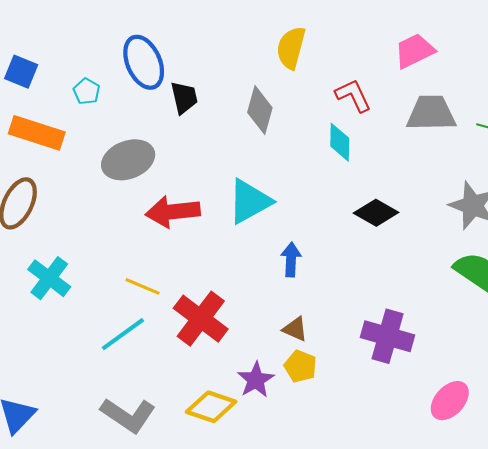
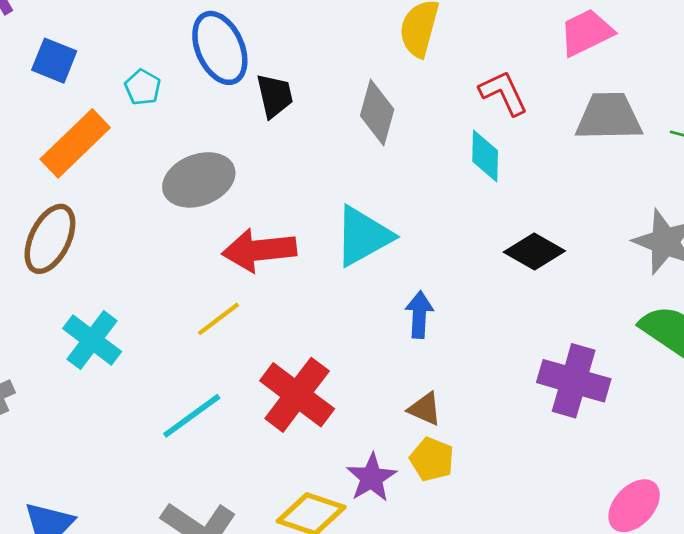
orange rectangle: (37, 133) -> (75, 143), turned -62
yellow line: (143, 286) -> (218, 319), moved, turned -60
purple cross: (388, 336) -> (574, 381), moved

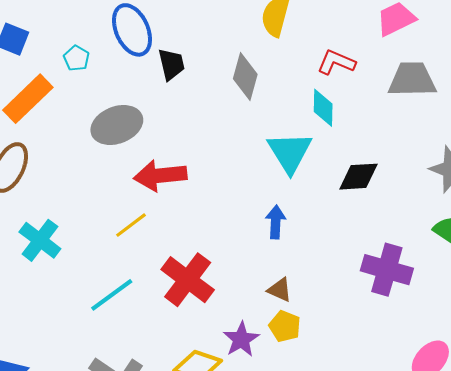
red L-shape: (503, 93) -> (336, 62), turned -42
cyan triangle: (363, 236) -> (290, 152), moved, turned -33
black diamond: (534, 252) -> (359, 177), turned -33

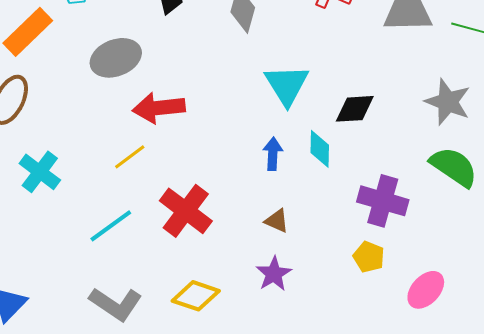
cyan diamond: (323, 108) -> (320, 149), moved
yellow pentagon: (285, 326) -> (369, 257), moved
purple star: (241, 339) -> (274, 274), moved

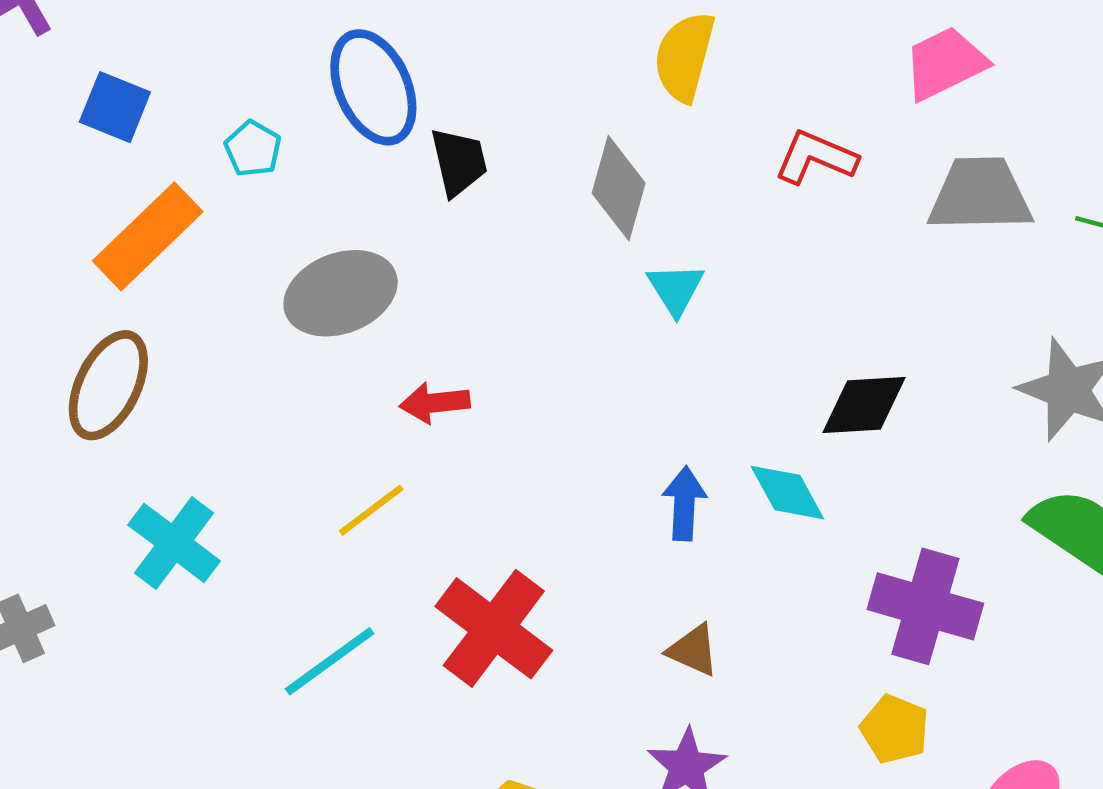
cyan triangle: (287, 85) -> (676, 289), moved, size x0.6
red arrow: (159, 108) -> (435, 403), size x0.6
cyan diamond: (320, 149) -> (787, 493), turned -30

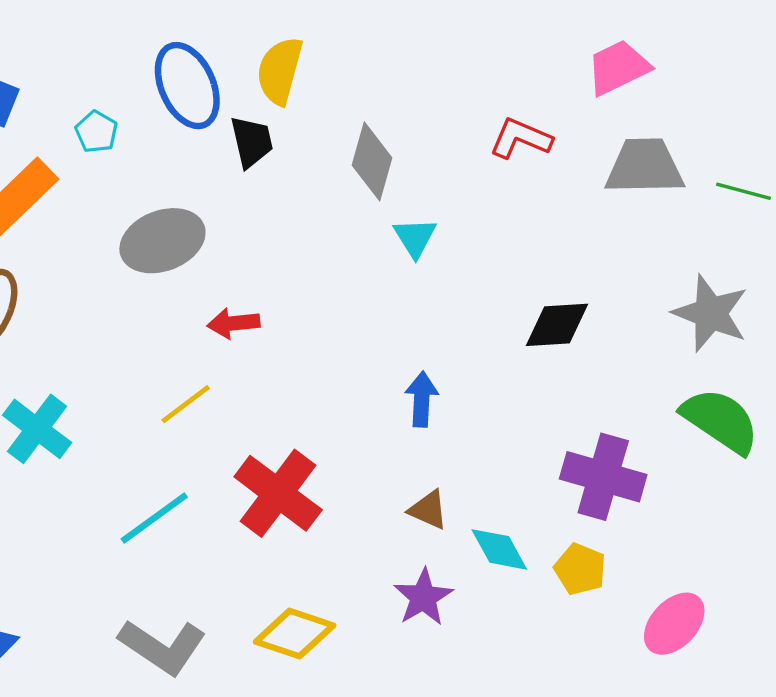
yellow semicircle: (684, 57) -> (280, 71), moved
cyan diamond: (787, 493) -> (499, 549), moved

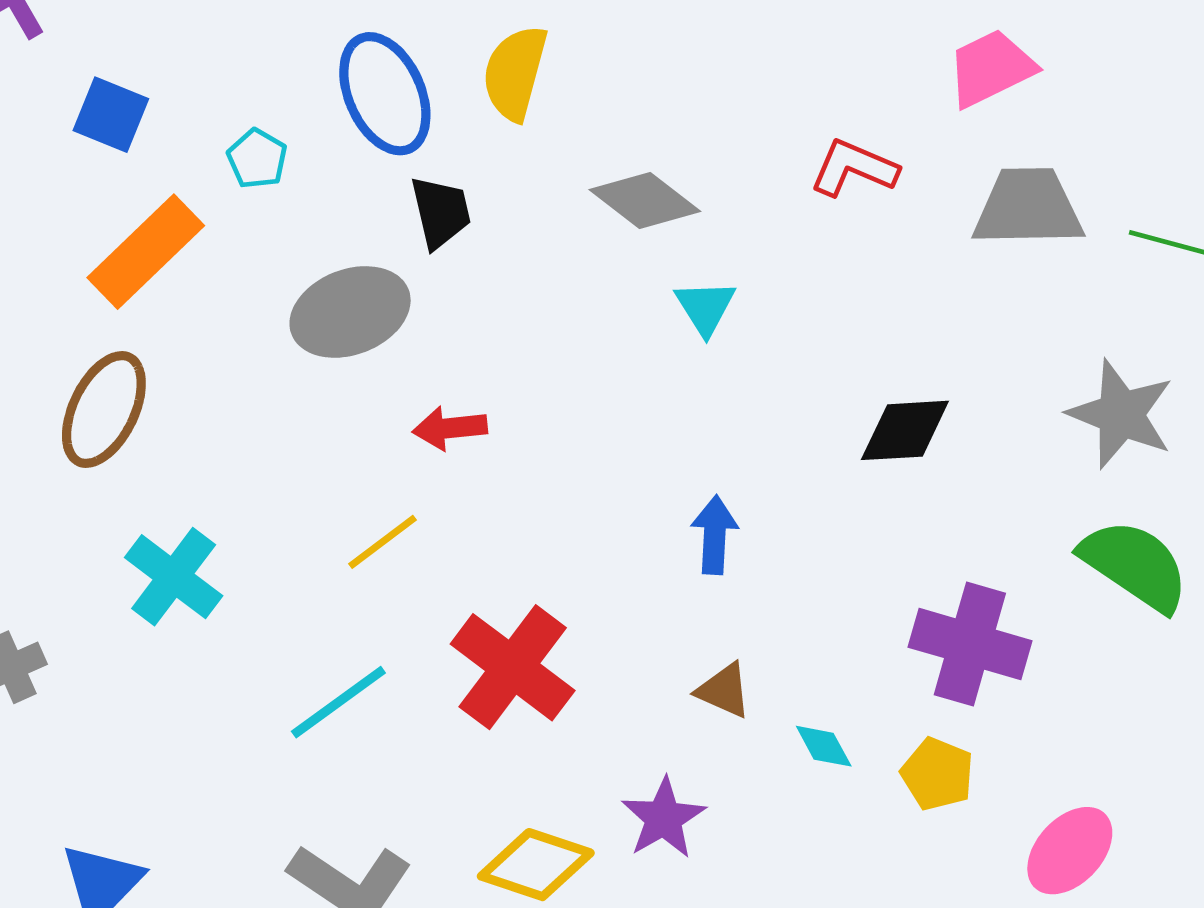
black trapezoid: (252, 142) -> (441, 212), moved
gray diamond: (372, 161) -> (645, 201), turned -68
cyan diamond: (499, 549) -> (824, 746), size x0.7
purple star: (423, 597) -> (663, 818), moved

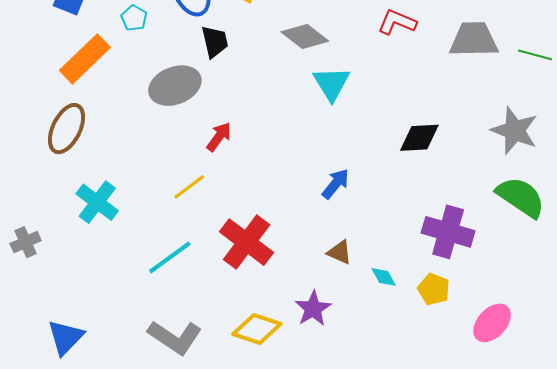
cyan triangle: (705, 307) -> (331, 84), size x1.4
red arrow: (450, 428) -> (219, 137), turned 132
blue arrow: (715, 535) -> (336, 184), turned 36

